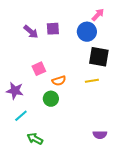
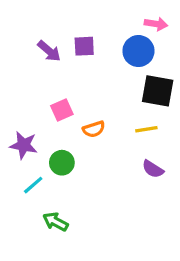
pink arrow: (98, 15) -> (156, 24), turned 56
green circle: (51, 99) -> (62, 163), moved
purple semicircle: (100, 135) -> (153, 169), moved, turned 32

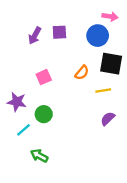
purple arrow: (49, 51) -> (35, 36), turned 78
orange semicircle: (94, 129) -> (82, 73), moved, turned -32
purple semicircle: (153, 169) -> (108, 119), turned 104

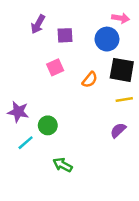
purple arrow: (35, 36) -> (38, 24), moved
pink square: (44, 77) -> (55, 67), moved
yellow line: (103, 91) -> (124, 99), moved
green arrow: (39, 156) -> (63, 165), moved

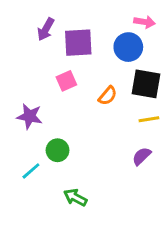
purple square: (65, 35) -> (78, 43), size x1.5
purple star: (18, 112) -> (29, 116), moved

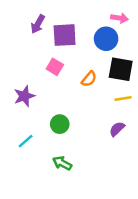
pink square: (66, 81) -> (55, 67), turned -35
purple star: (29, 116) -> (24, 96), turned -30
green circle: (58, 150) -> (60, 124), moved

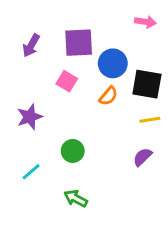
purple arrow: (38, 24) -> (31, 46), moved
blue circle: (106, 39) -> (113, 63), moved

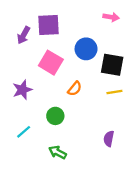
purple square: (79, 43) -> (49, 25), moved
pink square: (67, 81) -> (51, 63), size x1.5
orange semicircle: (108, 96) -> (75, 89), moved
purple semicircle: (142, 157) -> (109, 139), moved, turned -35

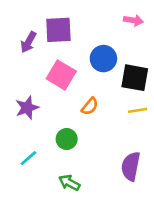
purple semicircle: (109, 139) -> (131, 166), size x1.5

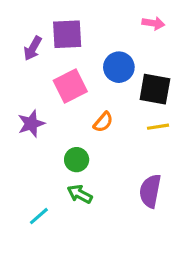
pink square: (61, 75) -> (70, 86), turned 32
cyan line: (28, 158) -> (39, 216), moved
green arrow: (69, 183) -> (80, 194), moved

